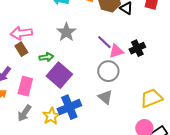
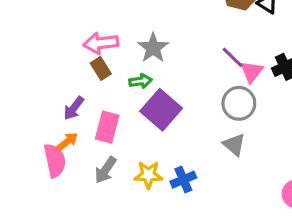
gray star: (66, 32) -> (153, 48), moved
pink triangle: (116, 51) -> (252, 72), turned -35
blue cross: (69, 107) -> (183, 180), moved, size x0.7
yellow star: (51, 116) -> (148, 175), turned 30

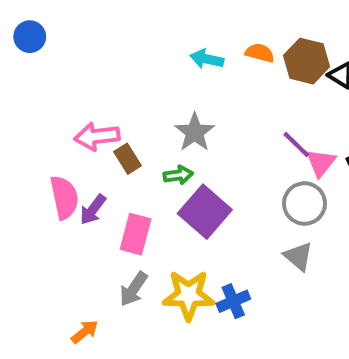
pink arrow: (101, 43) -> (97, 136), moved
orange arrow: (67, 141) -> (85, 332), moved
pink semicircle: (55, 160) -> (64, 197), moved
yellow star: (148, 175) -> (188, 295), size x1.4

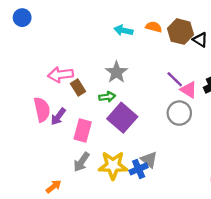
pink triangle: (321, 163) -> (189, 90), turned -36
gray triangle: (298, 256) -> (149, 160), moved

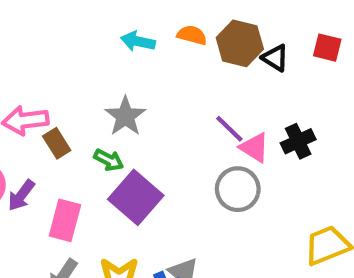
green arrow: (107, 97) -> (109, 160), turned 35

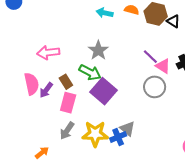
brown rectangle: (57, 143) -> (66, 82), moved
green arrow: (109, 160) -> (90, 72), size x1.5

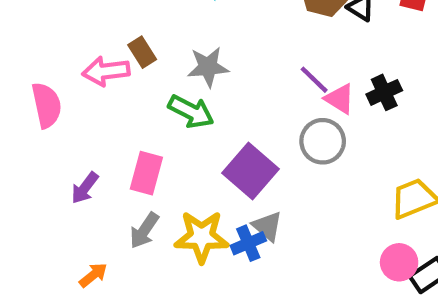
gray star: (98, 50) -> (208, 67), turned 30
brown rectangle: (66, 82) -> (142, 52), moved
pink semicircle: (32, 84) -> (47, 105), moved
purple arrow: (46, 90) -> (85, 188), moved
purple square: (104, 91) -> (250, 171), moved

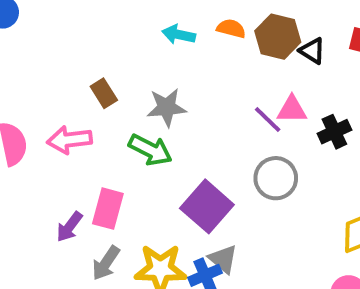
pink arrow: (106, 71) -> (69, 140), moved
pink triangle: (340, 99) -> (292, 109), moved, turned -32
purple arrow: (85, 188) -> (69, 227), moved

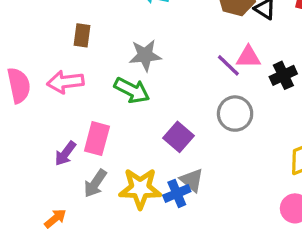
brown rectangle: (104, 93) -> (82, 35), moved, turned 40
purple square: (207, 206) -> (178, 137), size x0.7

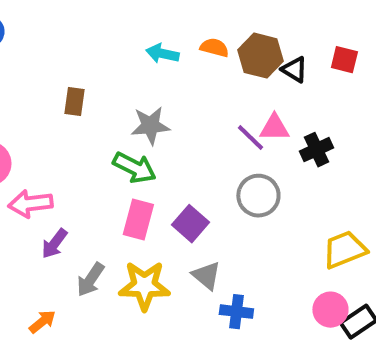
pink arrow: (65, 82) -> (30, 204), moved
pink rectangle: (97, 139) -> (138, 220), moved
blue cross: (177, 193) -> (236, 312), moved, turned 30

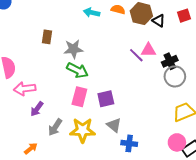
red square: (344, 60) -> (184, 16), turned -32
gray star: (150, 126) -> (73, 49), moved
gray circle: (258, 196) -> (175, 76), moved
purple square: (190, 224) -> (106, 99), turned 36

